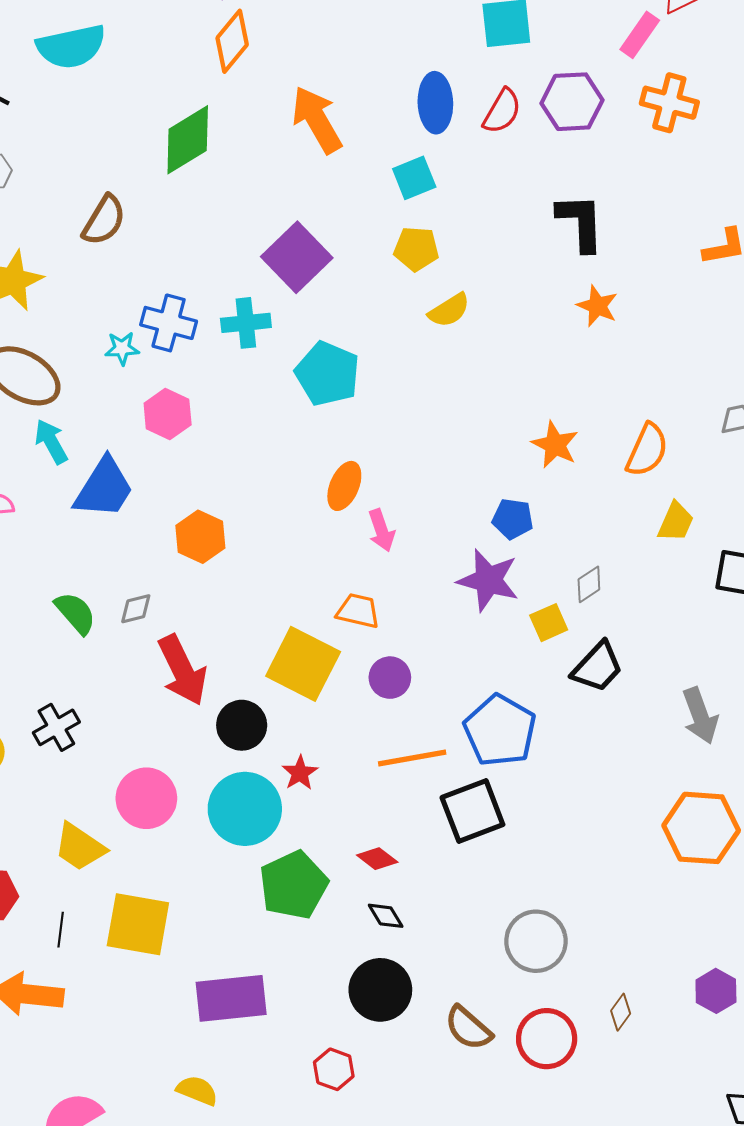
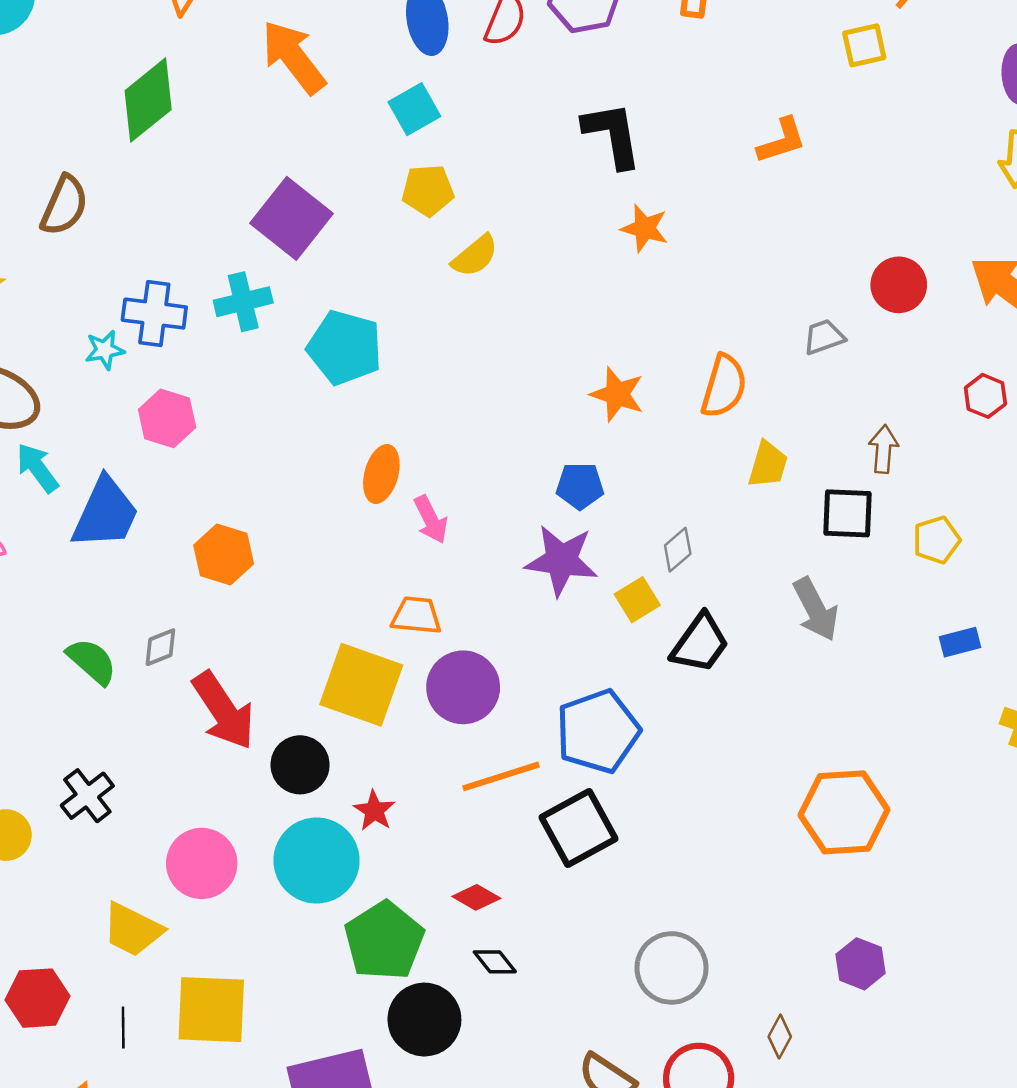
purple circle: (390, 678) -> (463, 687), size x1.5
gray arrow: (700, 716) -> (816, 609), moved
blue pentagon: (500, 731) -> (598, 731), turned 30
black circle: (380, 990) -> (424, 1020), moved
purple hexagon: (716, 991) -> (860, 964), moved

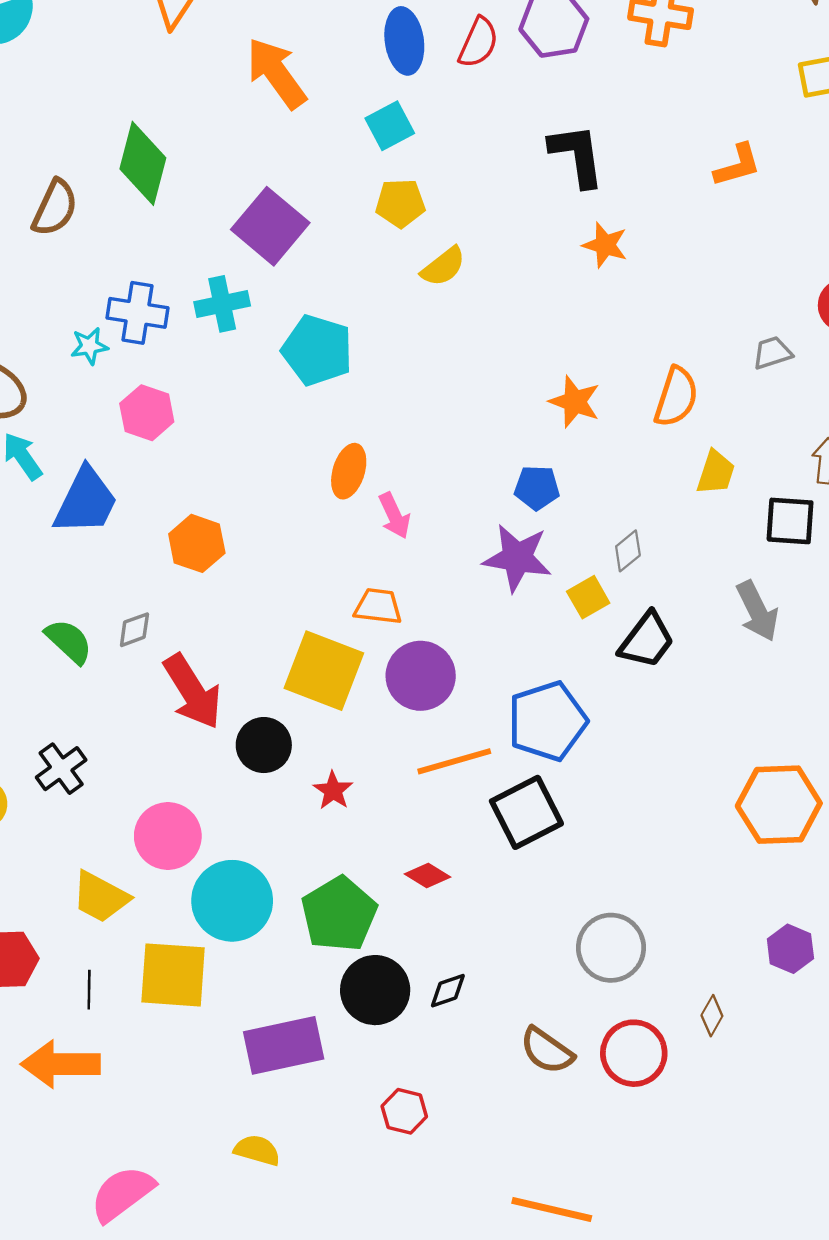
green diamond: (148, 100) -> (143, 163), moved, turned -38
cyan circle: (317, 860) -> (232, 901), moved
black diamond: (495, 962) -> (448, 991), moved, turned -72

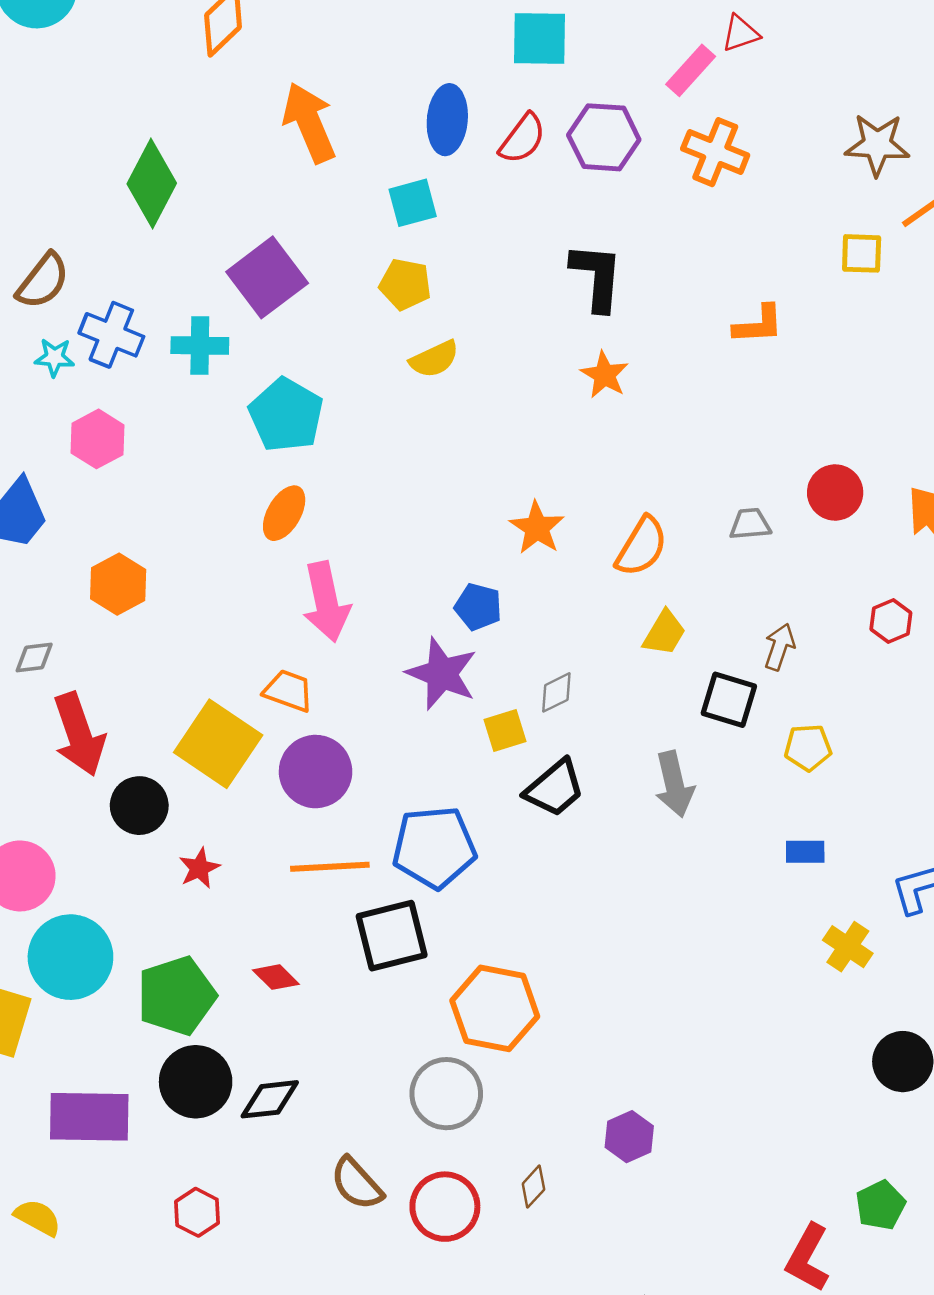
brown semicircle: (55, 208) -> (43, 281), moved
orange ellipse: (349, 471) -> (284, 513), moved
pink arrow: (394, 516) -> (326, 602), size x1.6
orange hexagon: (779, 805) -> (495, 1008), moved
black diamond: (448, 991) -> (270, 1099), size x1.4

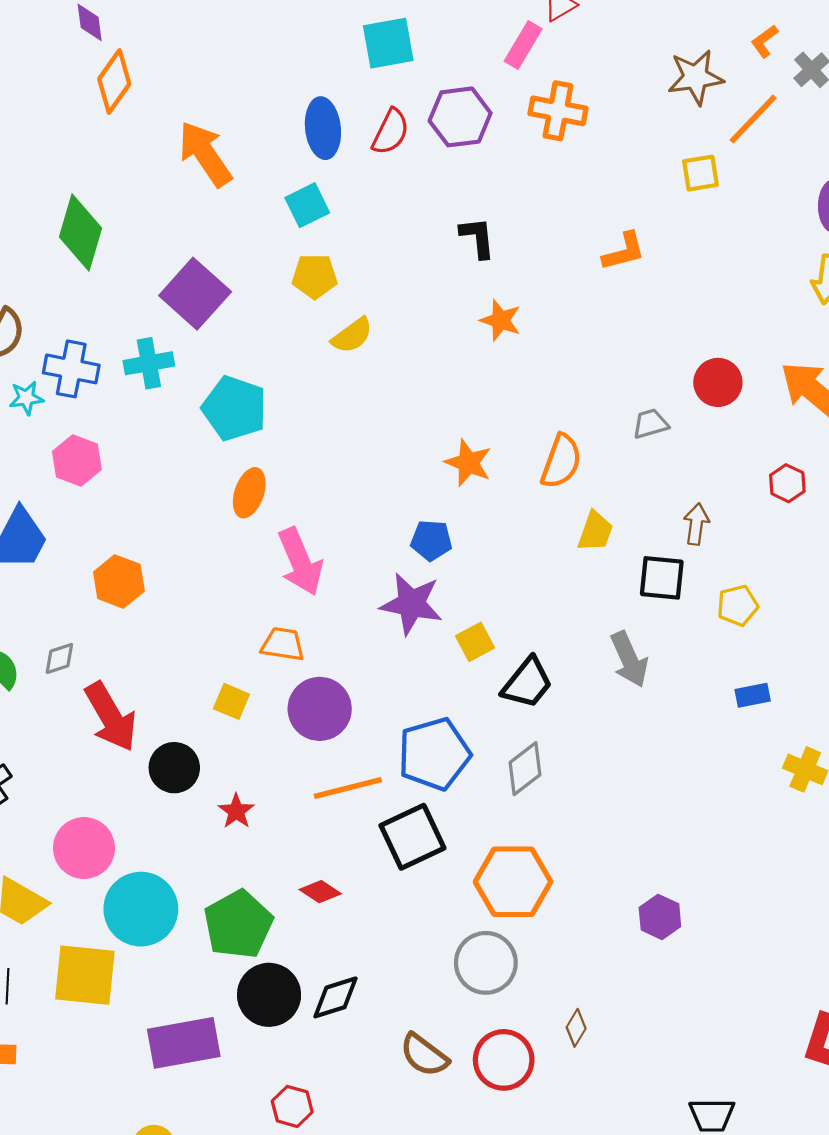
black L-shape: (597, 277) -> (477, 238), size x0.7
gray diamond: (556, 692) -> (525, 769), moved, size x1.4
yellow square: (218, 744) -> (231, 701), size x0.5
purple hexagon: (629, 1137) -> (660, 917), moved

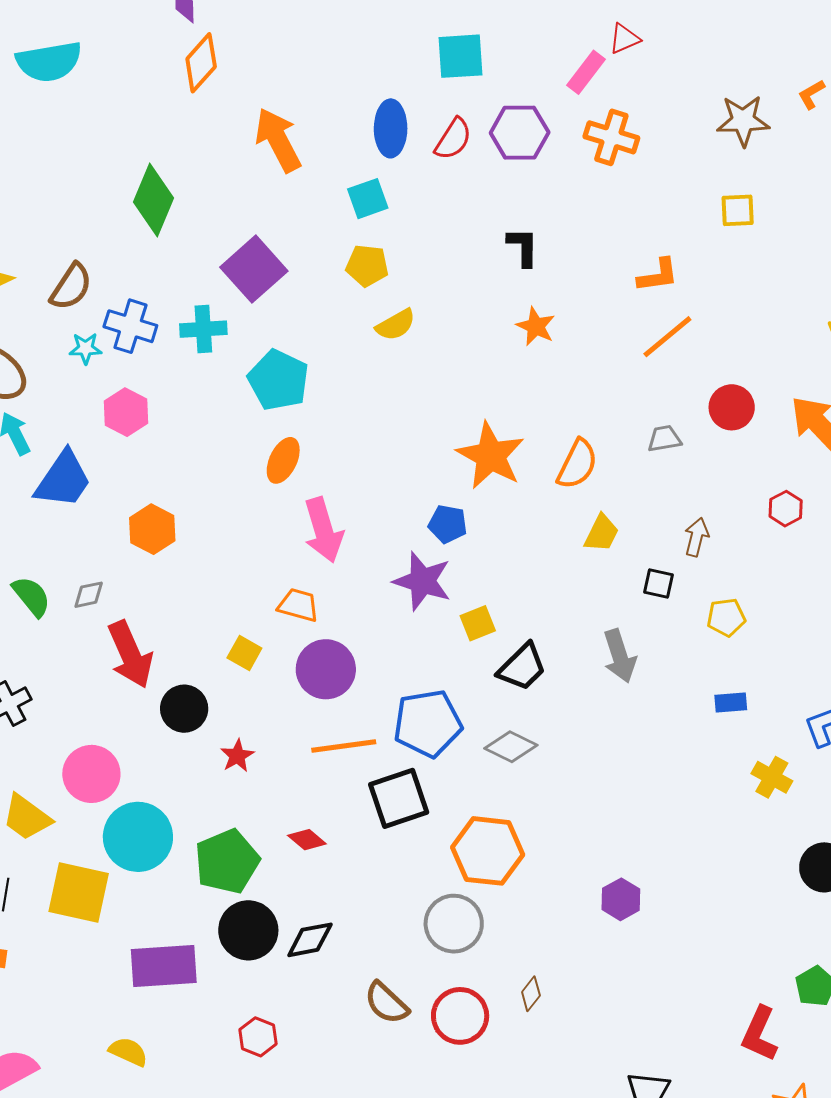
orange line: (753, 119) -> (667, 337), moved
orange star: (468, 463) -> (491, 456), size x1.5
black square: (662, 578) -> (659, 584), size x0.7
gray diamond: (525, 769) -> (511, 747), turned 57

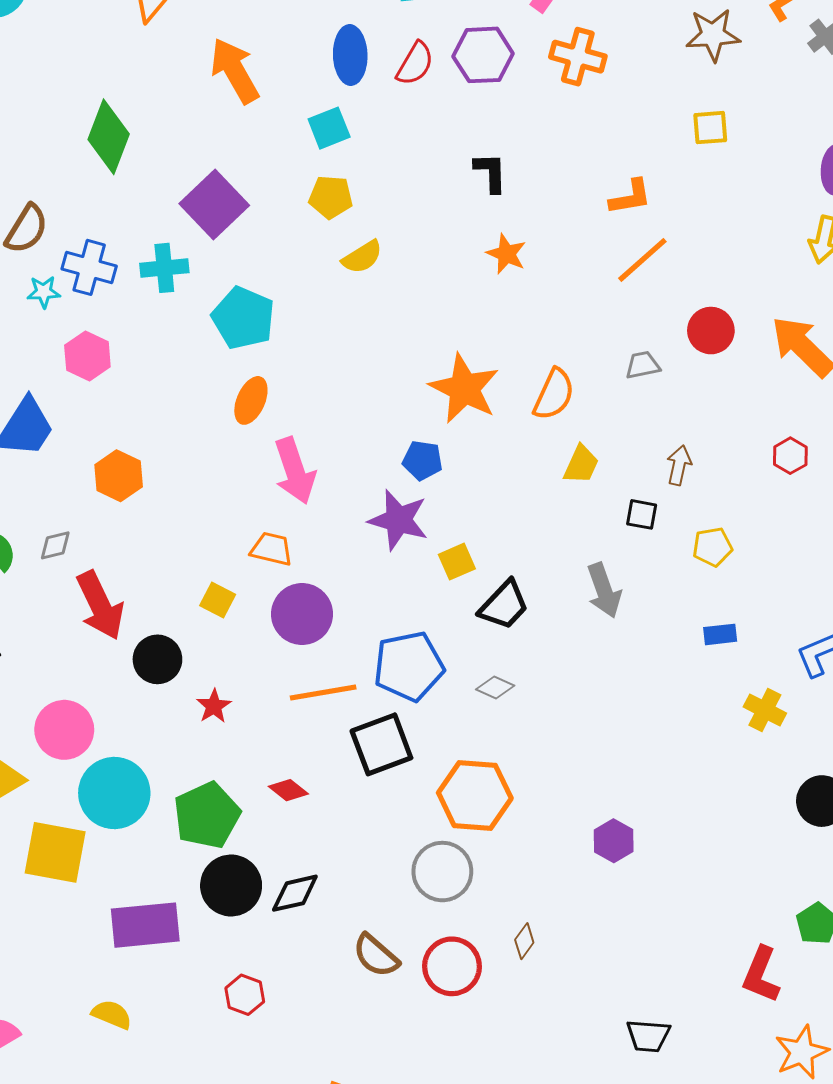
red hexagon: (786, 509) -> (790, 456), moved
gray diamond: (511, 747) -> (495, 687), size x0.7

